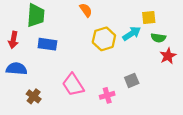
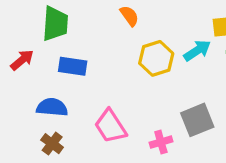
red arrow: (13, 40) -> (22, 60), turned -140
blue semicircle: (17, 69) -> (52, 107), moved
gray square: (132, 80) -> (197, 120), size x1.5

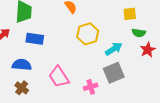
cyan arrow: (197, 50) -> (114, 49), moved

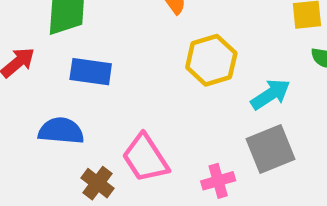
brown cross: (22, 88) -> (97, 183), moved

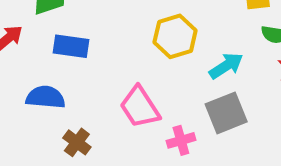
pink trapezoid: (145, 158) -> (140, 107), moved

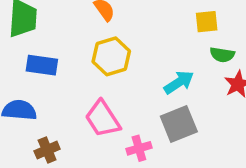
yellow hexagon: (175, 36) -> (111, 56), moved
brown cross: (77, 142) -> (47, 150), turned 30

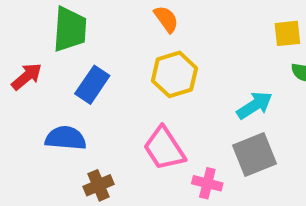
blue rectangle: (42, 65) -> (92, 85), turned -64
pink cross: (139, 148) -> (207, 183), turned 30

